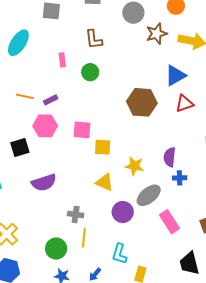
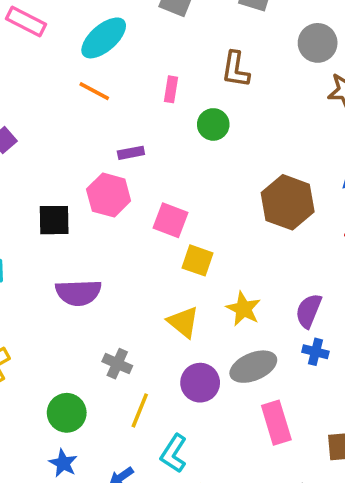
orange line: (25, 96) -> (94, 91), moved
yellow line: (84, 238) -> (140, 410), moved

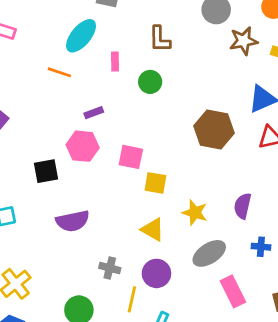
cyan ellipse: (104, 38) -> (81, 36), moved
blue cross: (315, 352) -> (261, 247), moved
purple circle: (200, 383) -> (156, 273), moved

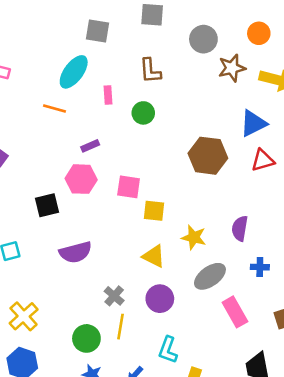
gray cross: (110, 268) -> (114, 296), turned 30
yellow line: (132, 299) -> (121, 327), moved

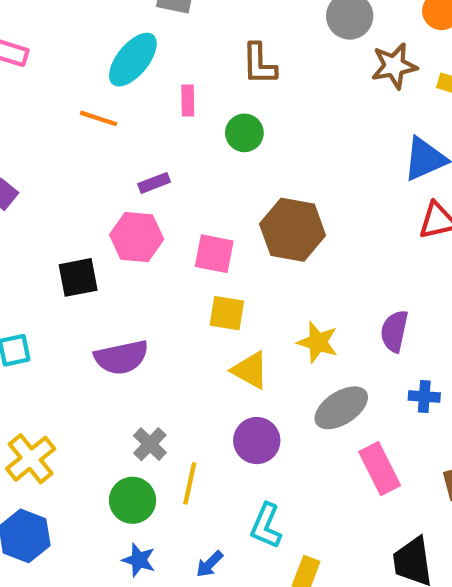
brown hexagon: (208, 156) -> (293, 230), moved
yellow square: (154, 211) -> (227, 313), moved
gray cross: (114, 296) -> (150, 444), moved

